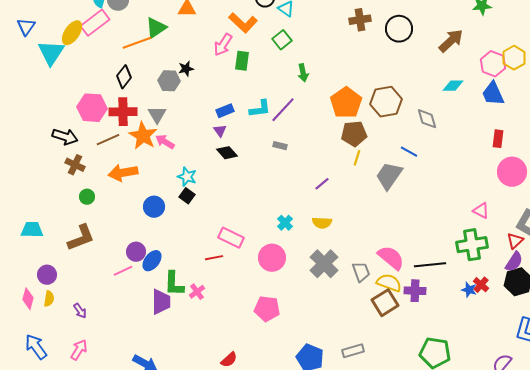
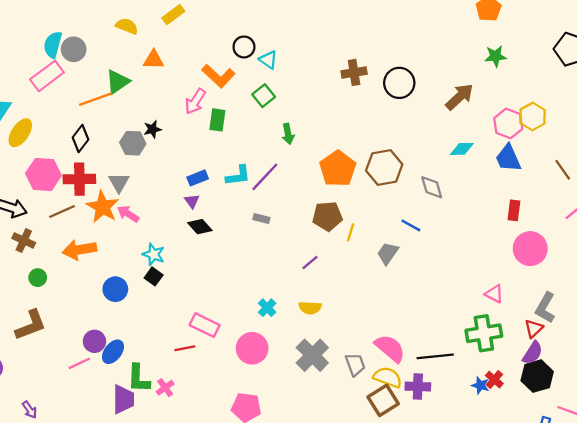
yellow ellipse: (72, 33) -> (20, 133), moved
brown pentagon: (354, 134) -> (327, 216), moved
gray trapezoid: (389, 176) -> (388, 253), size x0.7

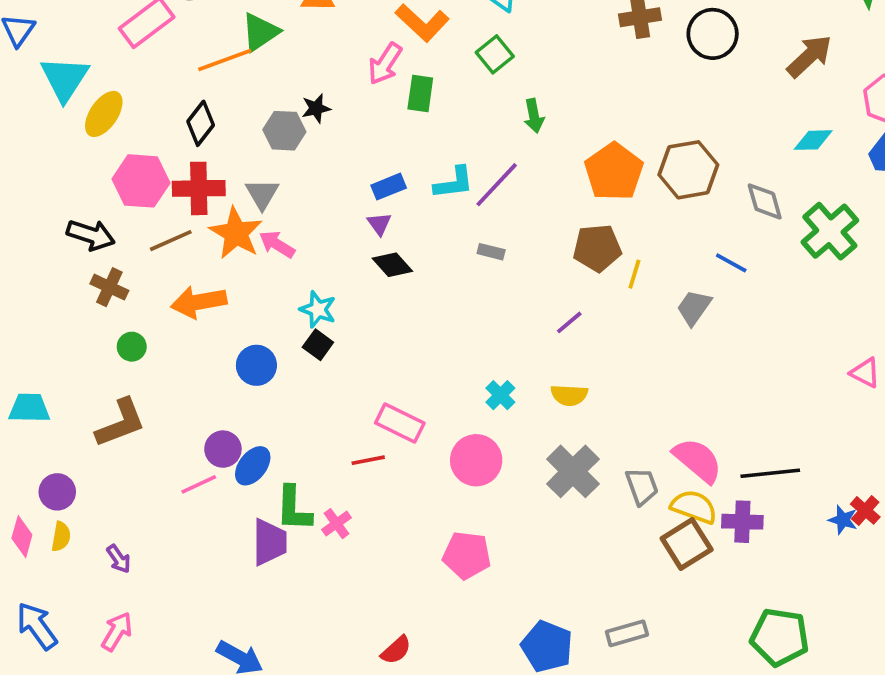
green cross: (484, 333) -> (830, 231), moved, turned -32

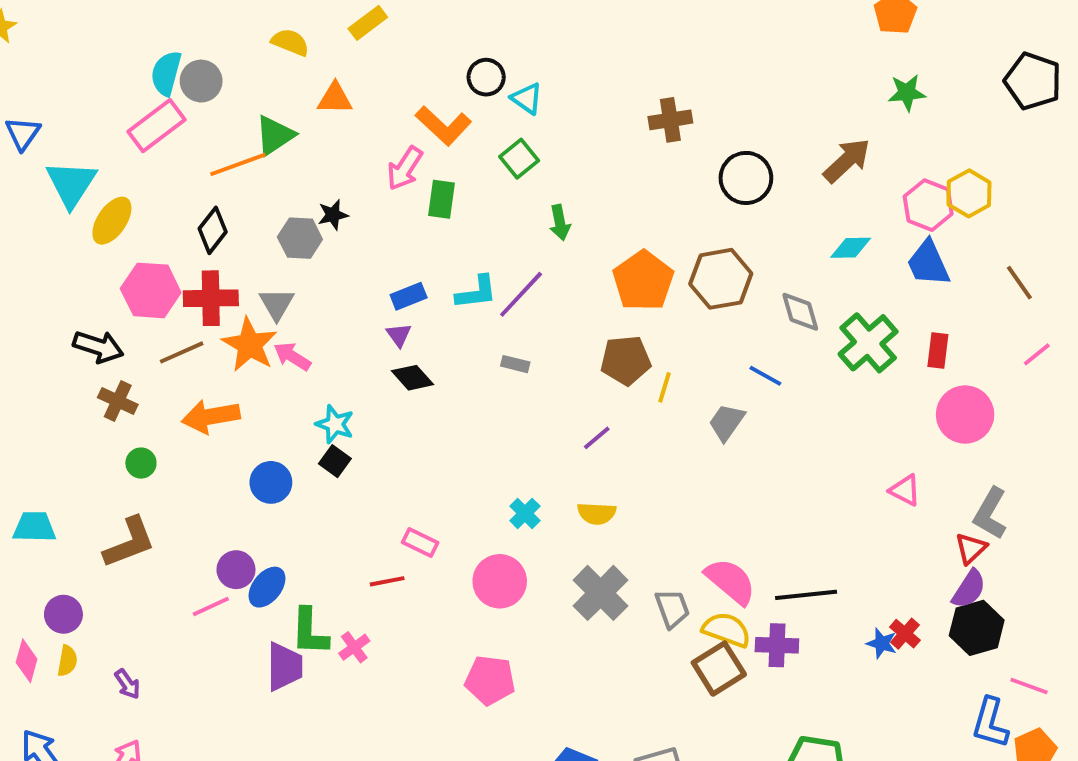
black circle: (713, 34) -> (746, 178), moved
pink rectangle: (400, 423) -> (420, 543), size x0.7

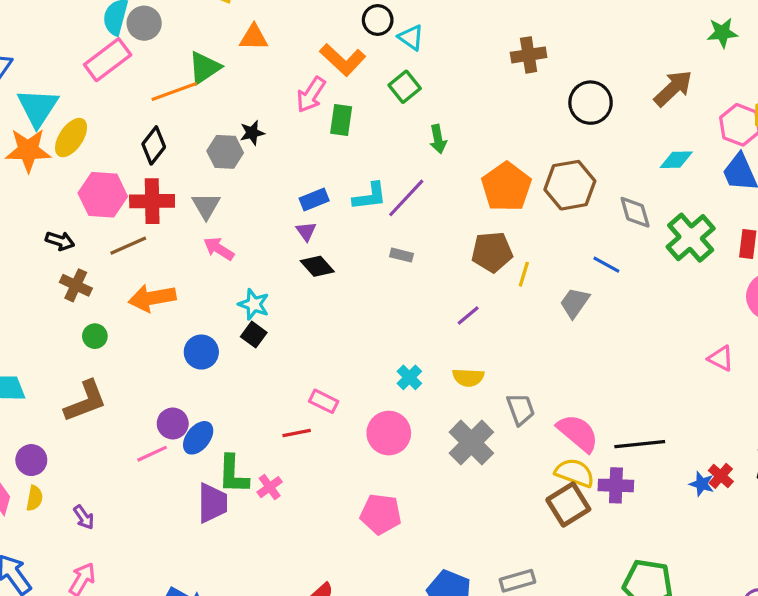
orange star: (250, 345) -> (28, 150), moved, turned -30
black arrow: (98, 347) -> (60, 241), size x0.7
gray trapezoid: (672, 608) -> (521, 409), moved

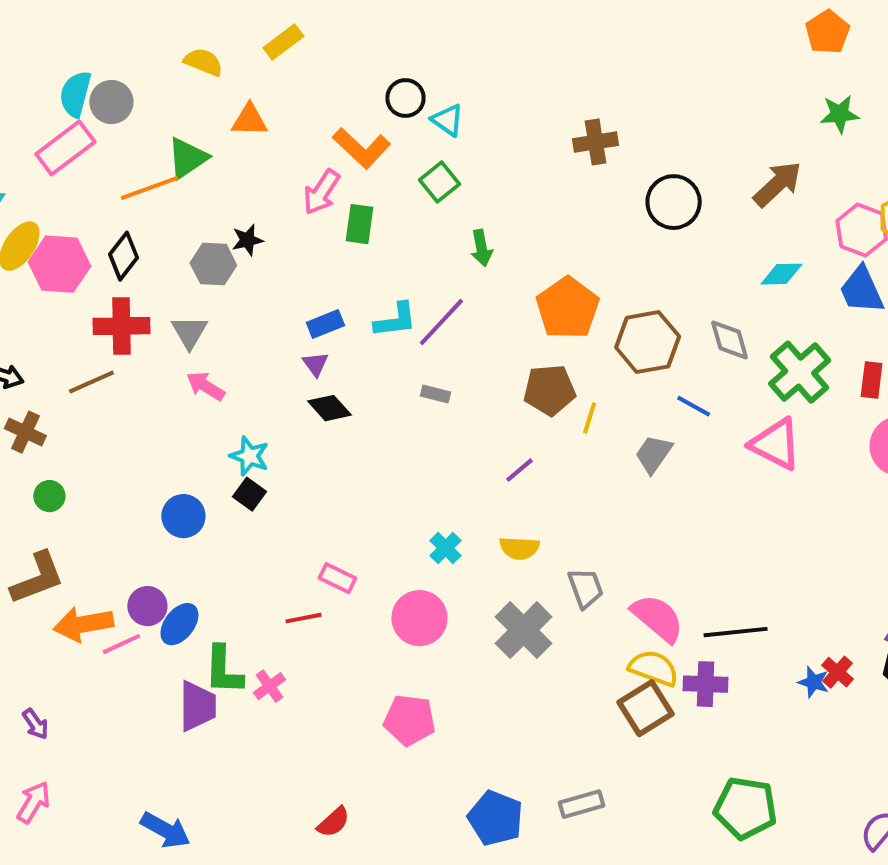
brown hexagon: (570, 185) -> (648, 342), moved
pink hexagon: (103, 195) -> (59, 264), moved
orange arrow: (152, 298) -> (83, 624), moved
pink triangle: (721, 358) -> (776, 444), moved, size x1.6

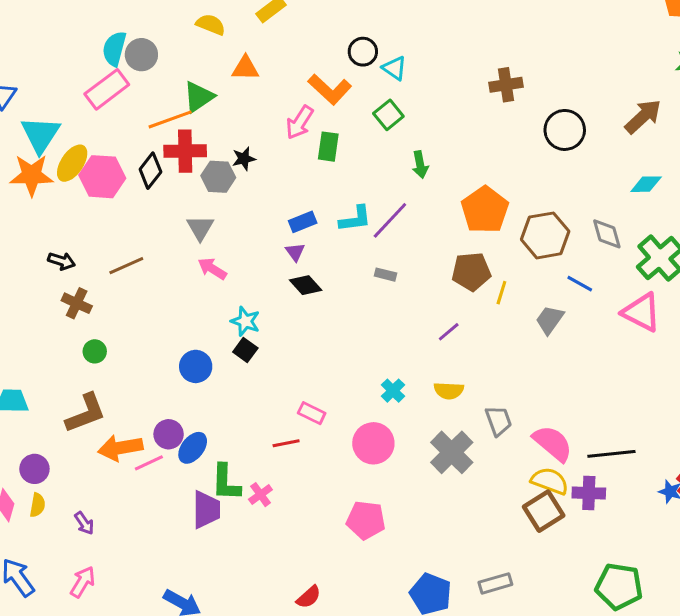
red cross: (121, 326) -> (185, 151), moved

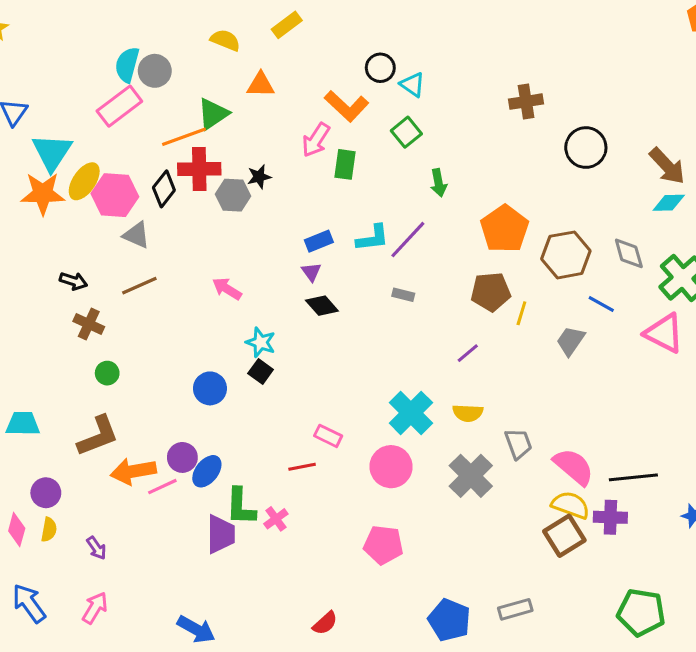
brown arrow: (643, 116) -> (667, 166), moved, turned 90
gray triangle: (200, 228) -> (136, 235), moved, turned -36
cyan cross: (393, 391) -> (411, 413), size x1.8

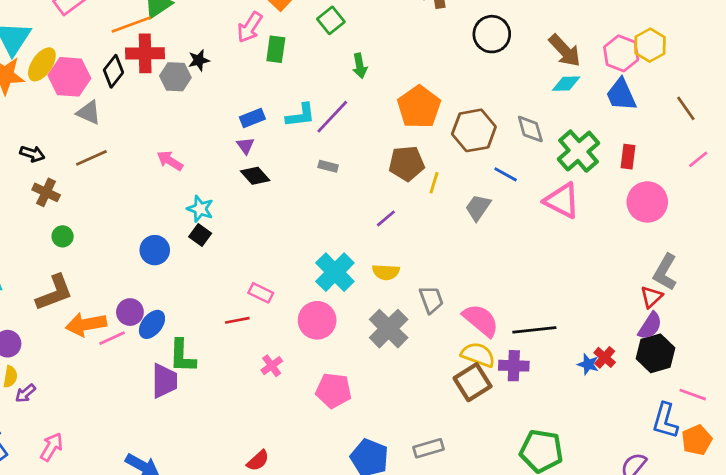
pink cross: (276, 519) -> (272, 366), moved
pink pentagon: (383, 545) -> (334, 390), moved
purple arrow: (96, 548) -> (25, 393), moved, turned 85

